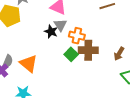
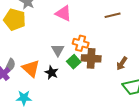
gray triangle: (60, 25) -> (58, 50), moved
black star: (51, 32) -> (52, 73), moved

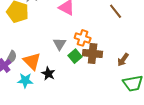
brown line: (113, 15) -> (116, 11), turned 63
black star: (52, 73) -> (48, 74), moved
cyan star: (24, 98) -> (25, 80), moved

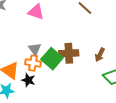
orange cross: (83, 38) -> (33, 63), moved
green square: (75, 56) -> (52, 59), size x1.5

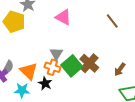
brown cross: (69, 53) -> (89, 63), turned 36

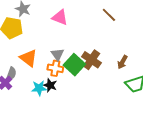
orange triangle: (29, 71) -> (28, 58), moved
cyan star: (22, 90) -> (39, 88), moved

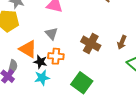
gray triangle: (57, 54) -> (52, 33), moved
green square: (74, 65) -> (82, 83), moved
black star: (50, 85) -> (40, 62), moved

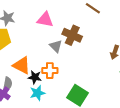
gray triangle: (52, 33) -> (56, 46), moved
brown cross: (91, 44) -> (72, 35), moved

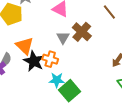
black star: (35, 77) -> (34, 61), size x1.5
cyan star: (38, 93) -> (57, 80), moved

